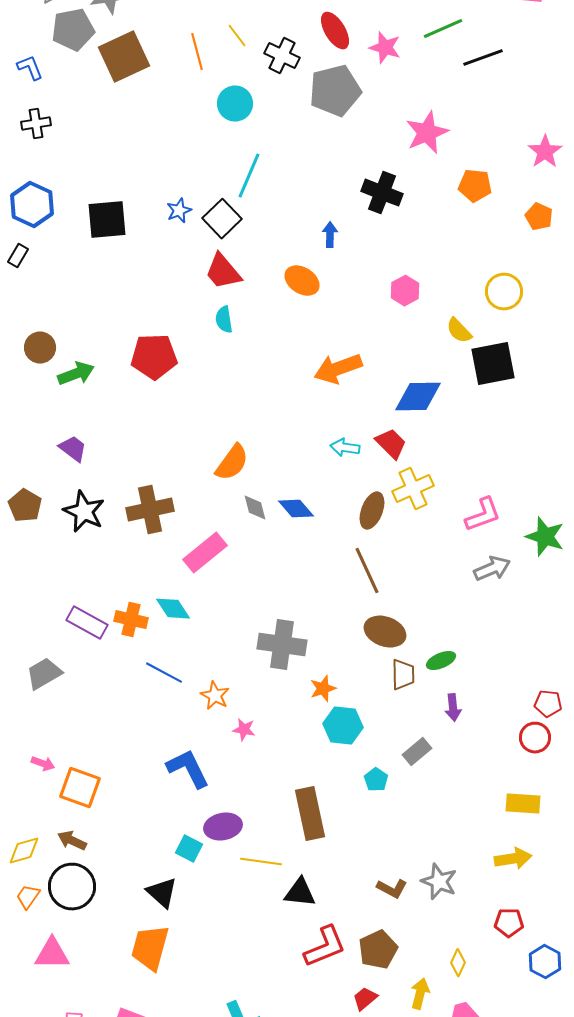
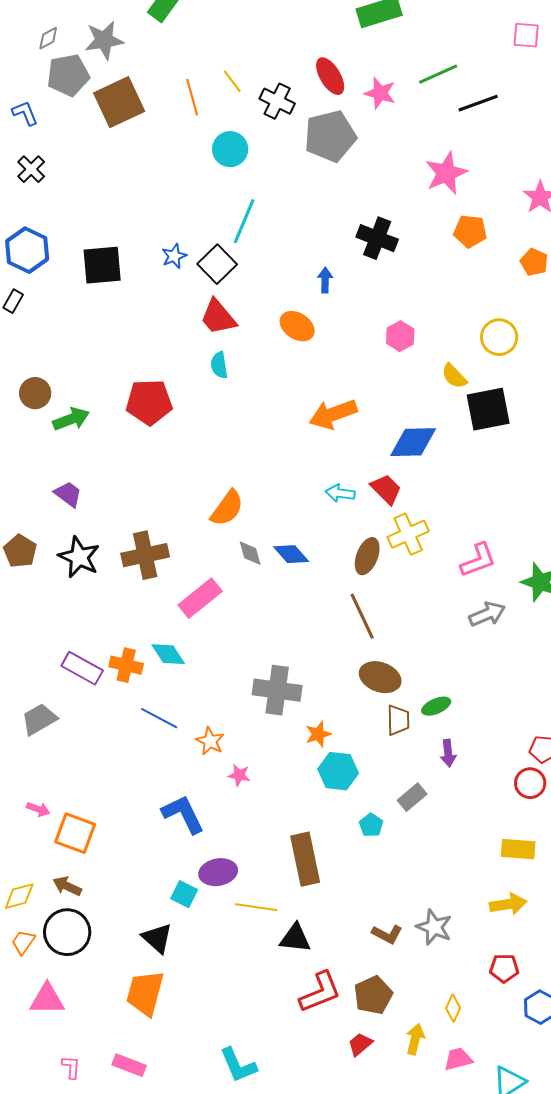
black cross: (36, 124) -> (31, 169), turned -36
pink star: (427, 133) -> (446, 173), moved

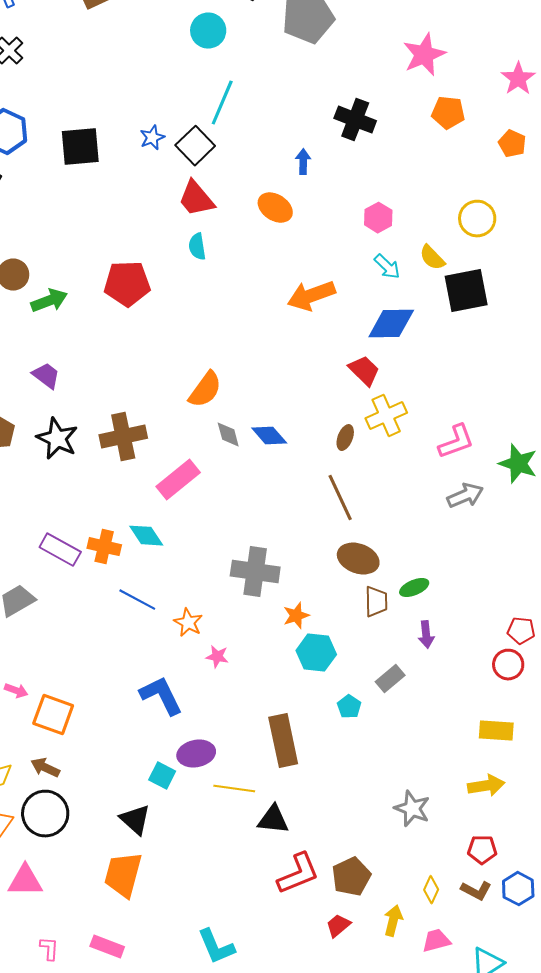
cyan arrow: (340, 493) -> (387, 267), moved, turned -144
brown ellipse: (367, 556) -> (345, 438), size x0.7
brown L-shape: (387, 934) -> (476, 891), moved

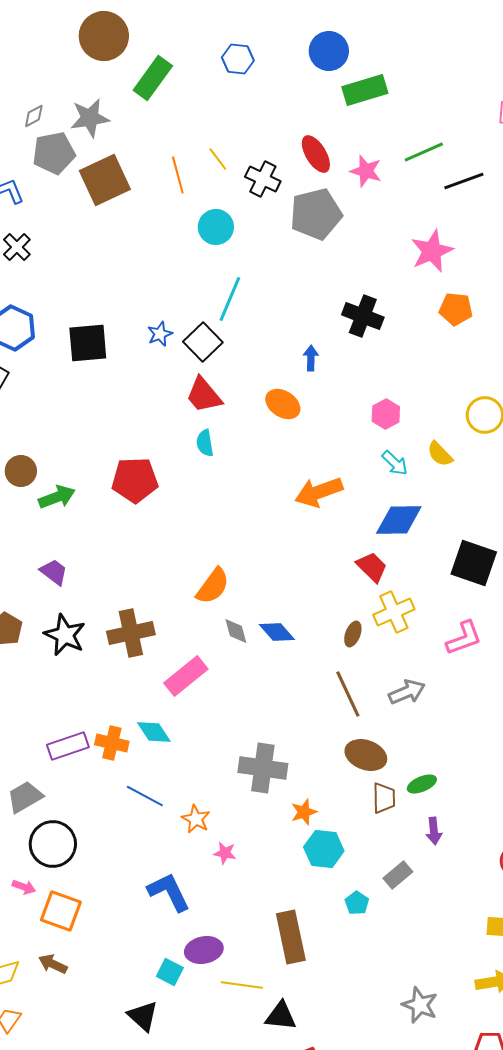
black square: (466, 291) -> (474, 563), moved, turned 30
gray arrow: (465, 496) -> (407, 692), moved
purple rectangle: (60, 550) -> (68, 746), turned -48
black circle: (45, 814) -> (53, 844), moved

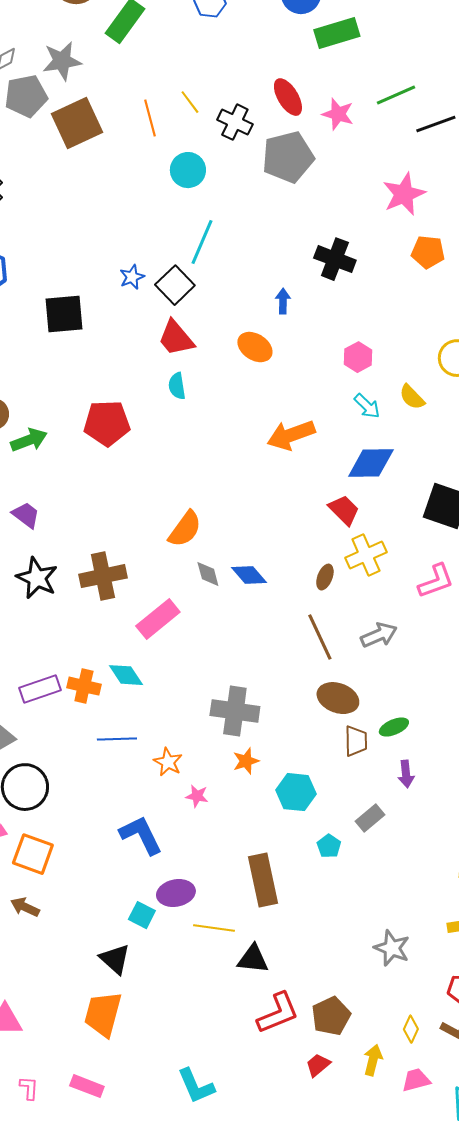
black square: (88, 343) -> (64, 314), moved
blue line: (145, 796) -> (117, 739), turned -30
orange star: (304, 812) -> (246, 761), moved

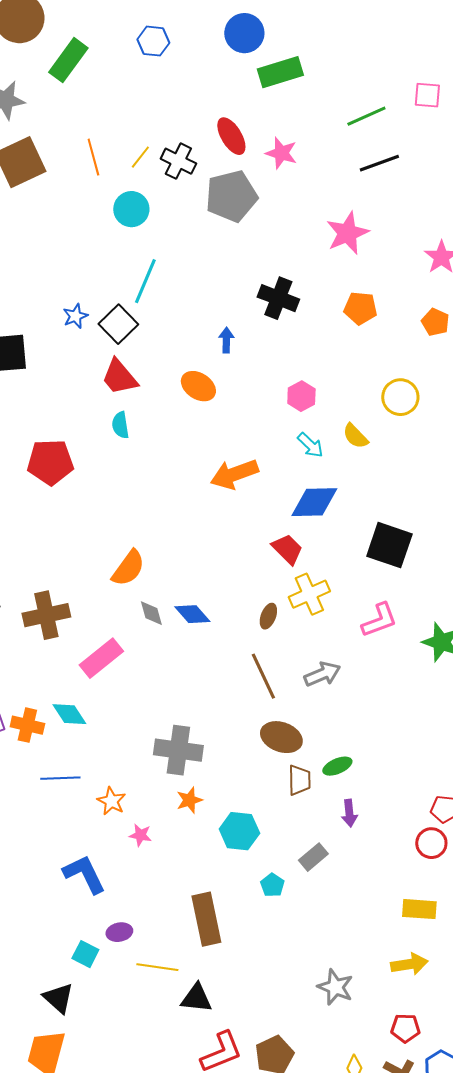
green line: (396, 95) -> (366, 116), moved
yellow line: (190, 102) -> (140, 157), moved, turned 75
orange pentagon: (428, 252) -> (360, 308), moved
purple ellipse: (176, 893) -> (119, 932), size x0.7

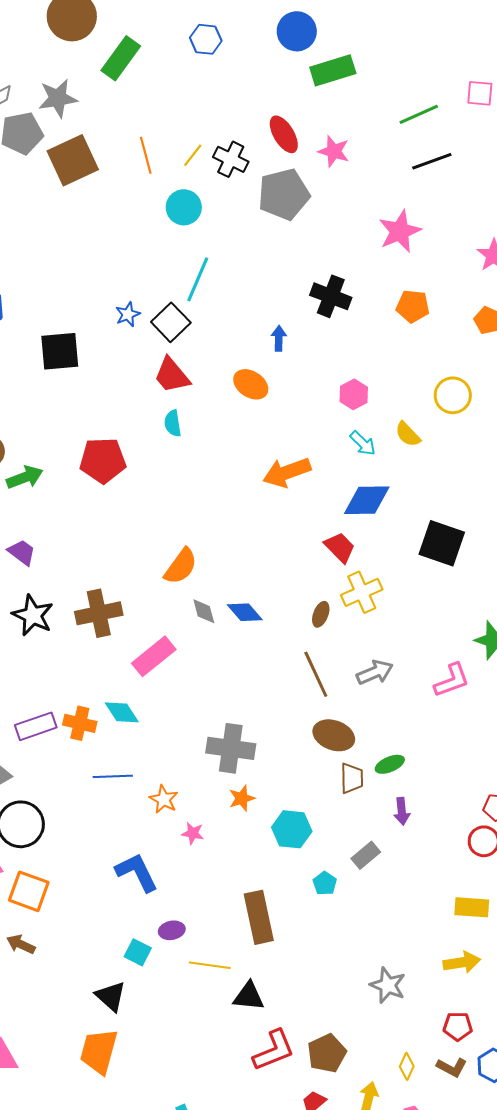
pink L-shape: (379, 620) -> (452, 680), moved

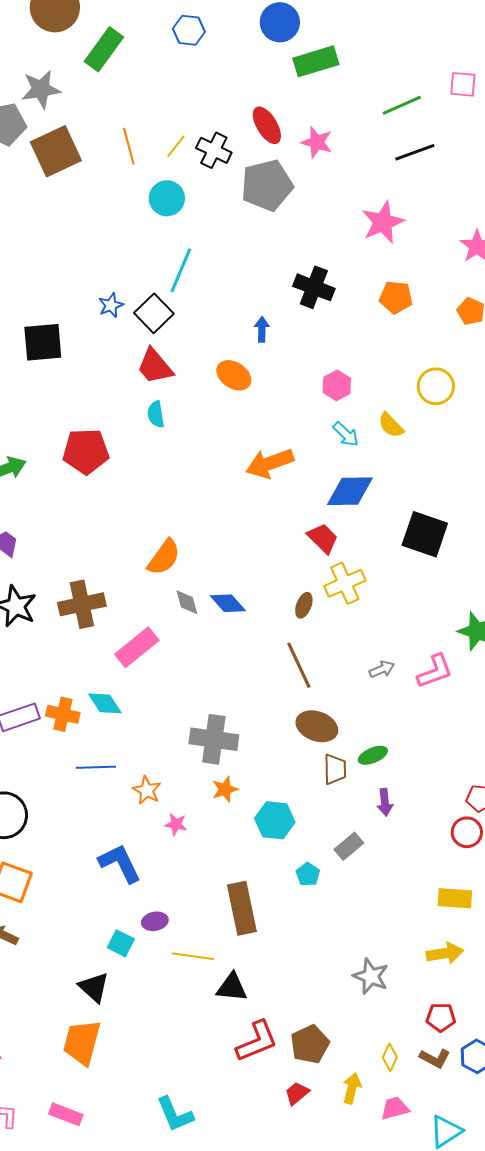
gray arrow: (375, 672) -> (382, 669), moved, size x0.7

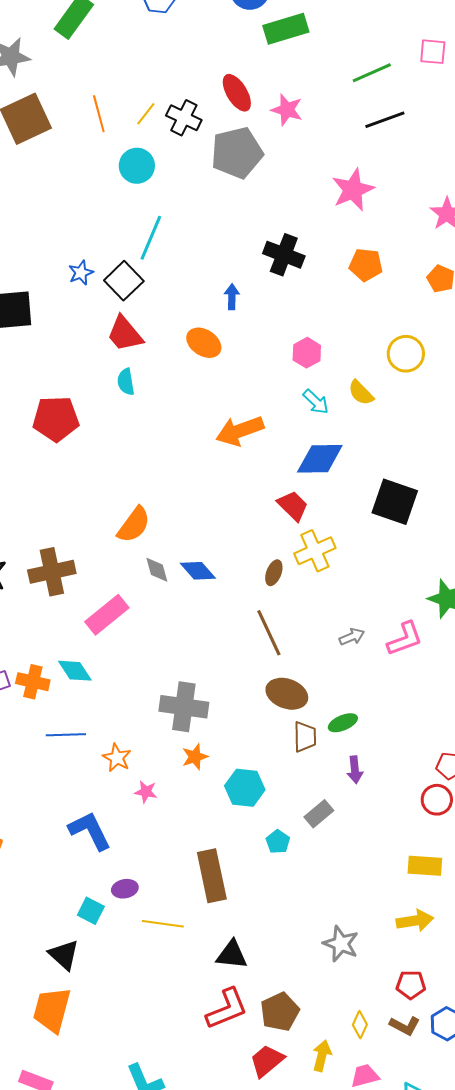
black triangle: (232, 987) -> (232, 955), moved
red trapezoid: (297, 1093) -> (267, 1061), size x1.4

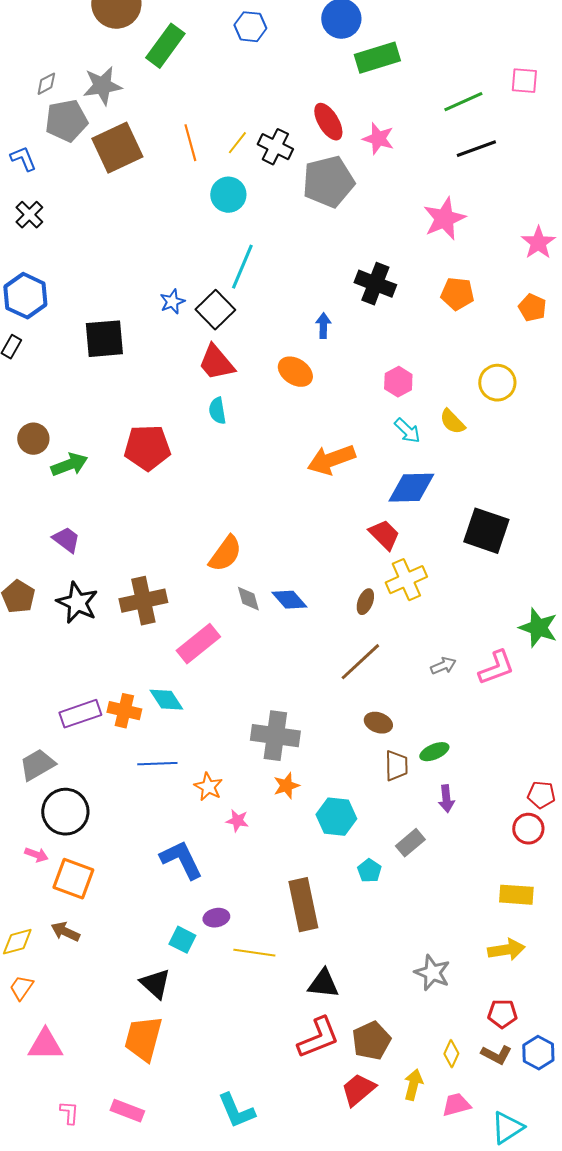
brown line: (269, 633) -> (360, 662), turned 72
brown ellipse: (287, 694) -> (378, 723), size x0.7

